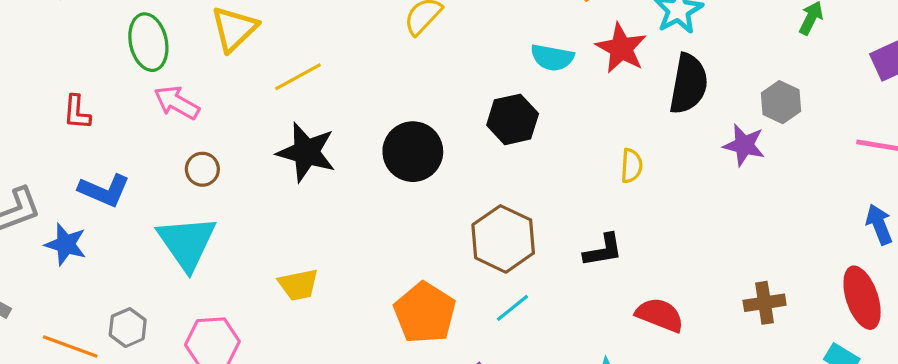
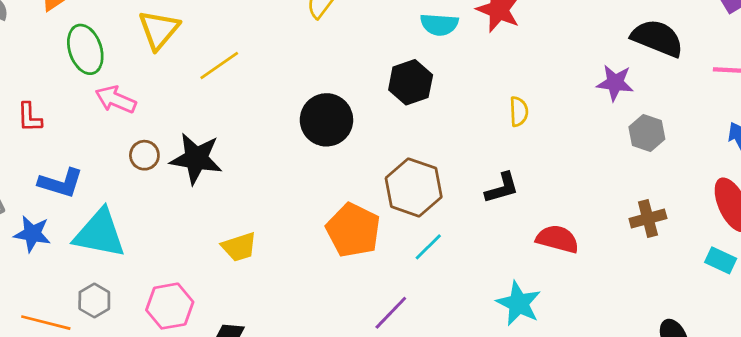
black semicircle: (689, 84) -> (657, 38), moved, turned -72
gray hexagon: (781, 102) -> (647, 133), moved
black star: (306, 152) -> (196, 159), moved
cyan triangle: (187, 243) -> (100, 233), moved, turned -38
orange pentagon: (425, 313) -> (353, 230), moved

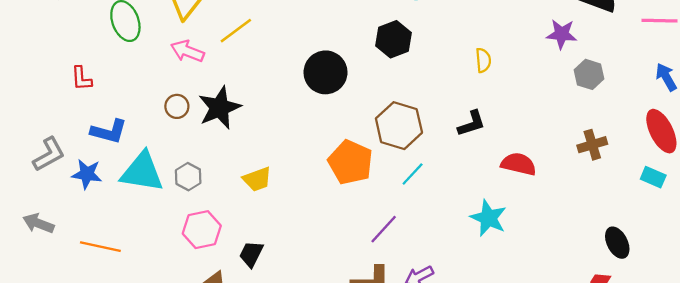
pink arrow: (116, 100) -> (187, 51), moved
black star: (196, 159) -> (219, 108), turned -30
gray hexagon: (94, 300) -> (188, 177), moved

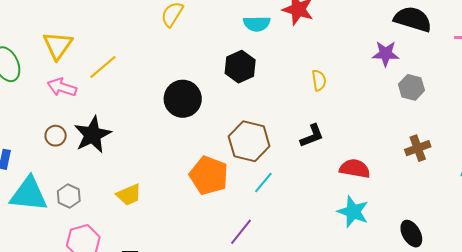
cyan star: (488, 218) -> (353, 212), moved
black ellipse: (617, 243) -> (411, 234), moved

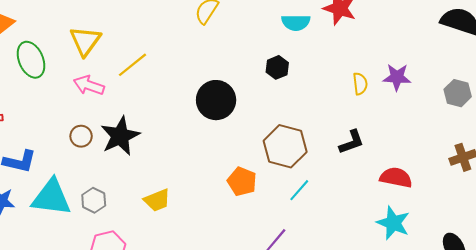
purple star: (386, 54) -> (397, 77), moved
black hexagon: (240, 67) -> (277, 67), size x0.7
orange pentagon: (209, 175) -> (242, 182), size x0.7

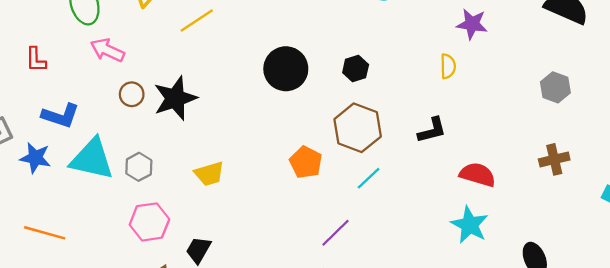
black hexagon: (277, 67) -> (356, 69), moved
purple star: (397, 77) -> (472, 24), moved
pink arrow: (89, 85) -> (107, 50), moved

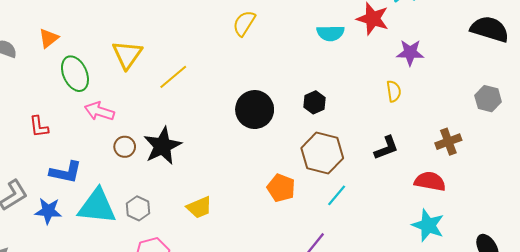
brown cross: (554, 159) -> (448, 142), moved

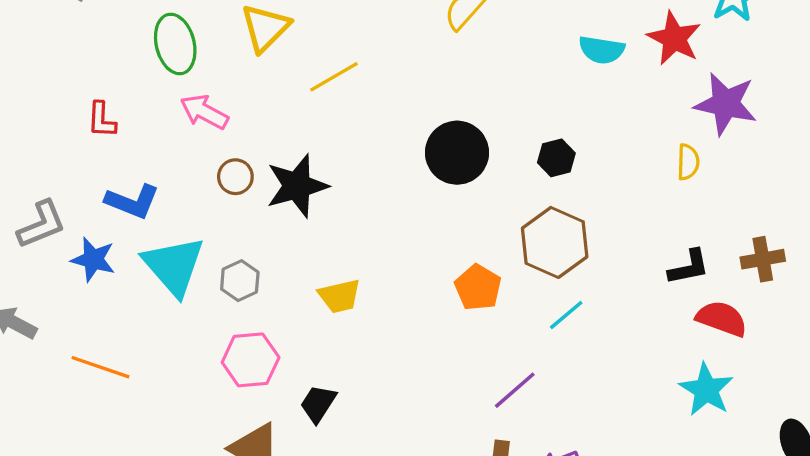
purple star: (410, 53) -> (726, 104), size x1.4
black L-shape: (386, 148) -> (689, 267), moved
cyan triangle: (97, 206) -> (174, 266), turned 33

